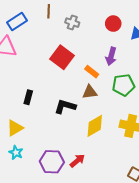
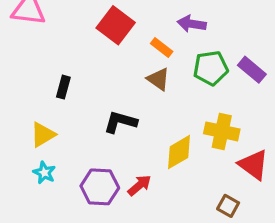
purple arrow: (111, 56) -> (192, 24), turned 84
brown triangle: (90, 92) -> (158, 79), turned 42
black L-shape: (65, 106) -> (120, 122), moved
yellow diamond: (95, 126) -> (179, 152), moved

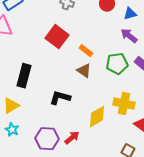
purple arrow: (192, 24) -> (129, 36), moved, turned 30
black rectangle: (63, 87) -> (24, 76), size x1.6

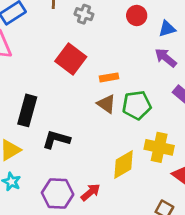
orange rectangle: (86, 51) -> (109, 77), turned -48
green pentagon: (117, 64) -> (137, 105), moved
black L-shape: (60, 98) -> (56, 139), moved

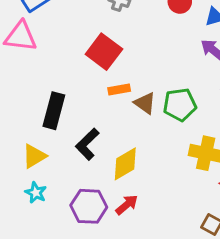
orange rectangle: (109, 77) -> (119, 90), moved
black L-shape: (56, 139) -> (87, 144), turned -60
yellow diamond: (124, 165) -> (125, 164), moved

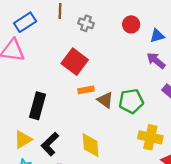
black L-shape: (87, 144) -> (50, 144), moved
yellow diamond: (125, 164) -> (91, 145), turned -65

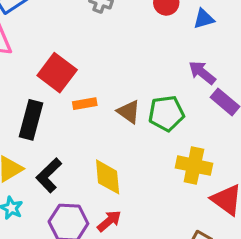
purple arrow: (156, 61) -> (202, 73), moved
red square: (75, 62) -> (57, 73), moved
orange rectangle: (86, 90) -> (85, 104), moved

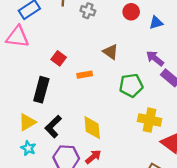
red square: (57, 73) -> (59, 58), size x0.6
orange rectangle: (85, 104) -> (85, 75), moved
brown triangle: (129, 112) -> (111, 52), moved

